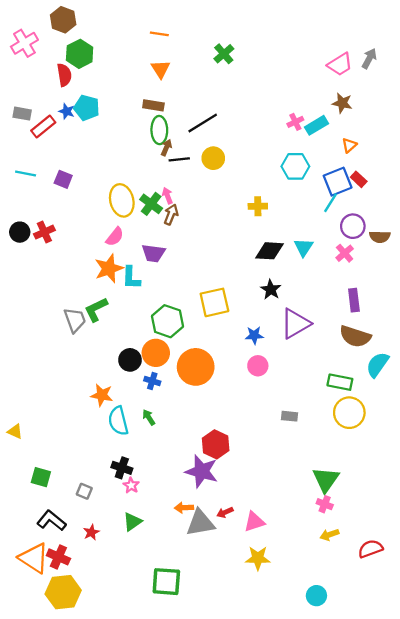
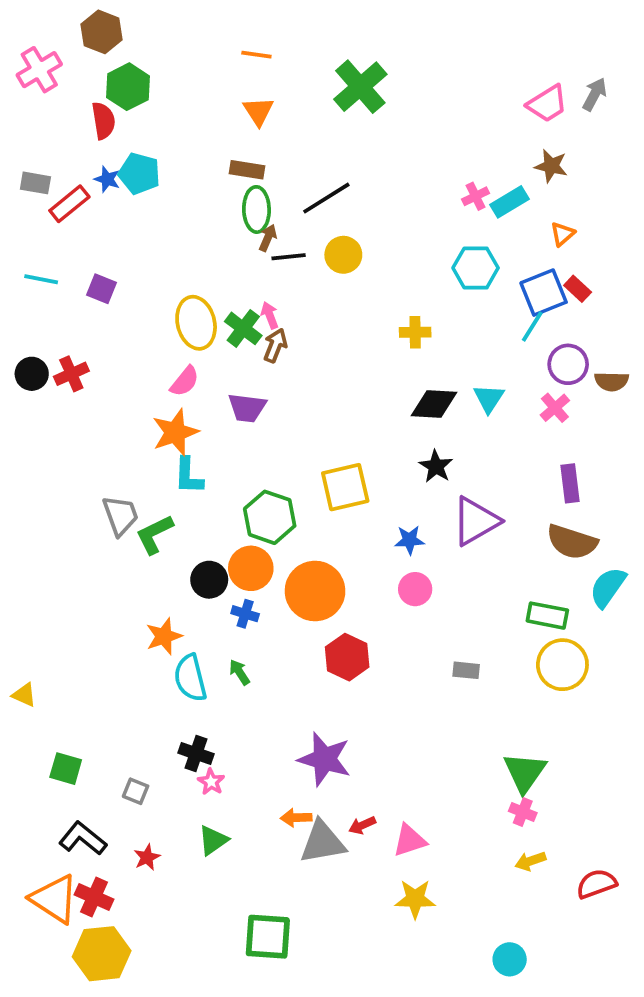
green cross: (224, 54) -> (360, 87), size x1.6
cyan L-shape: (131, 278) -> (188, 476), moved
green L-shape: (96, 309) -> (154, 534), moved
orange star: (102, 395) -> (164, 636), turned -30
red hexagon: (216, 444) -> (347, 657), moved

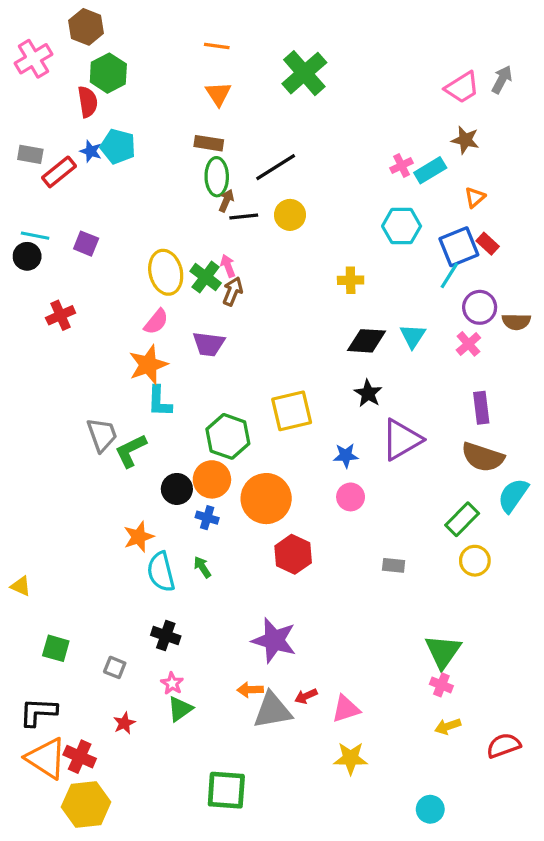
black circle: (32, 374) -> (27, 256), moved
green rectangle: (547, 616) -> (462, 519), turned -56
yellow circle: (562, 665) -> (475, 561), size x0.7
pink star: (211, 782) -> (172, 683), moved
black L-shape: (83, 838) -> (38, 712), moved, turned -36

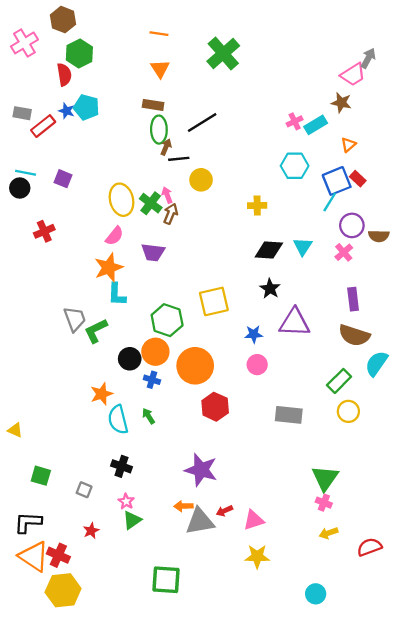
pink trapezoid: (462, 87) -> (353, 75), moved
yellow circle: (290, 215) -> (201, 180), moved
purple triangle: (402, 440) -> (295, 322), turned 32
gray rectangle: (394, 565) -> (289, 415), size x1.6

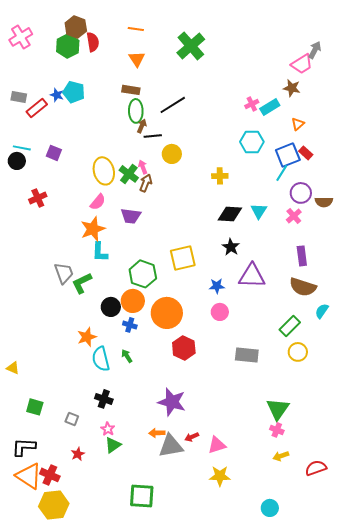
brown hexagon: (63, 20) -> (76, 27), moved
red semicircle: (64, 75) -> (93, 42), moved
cyan semicircle: (376, 363) -> (322, 311), size x0.7

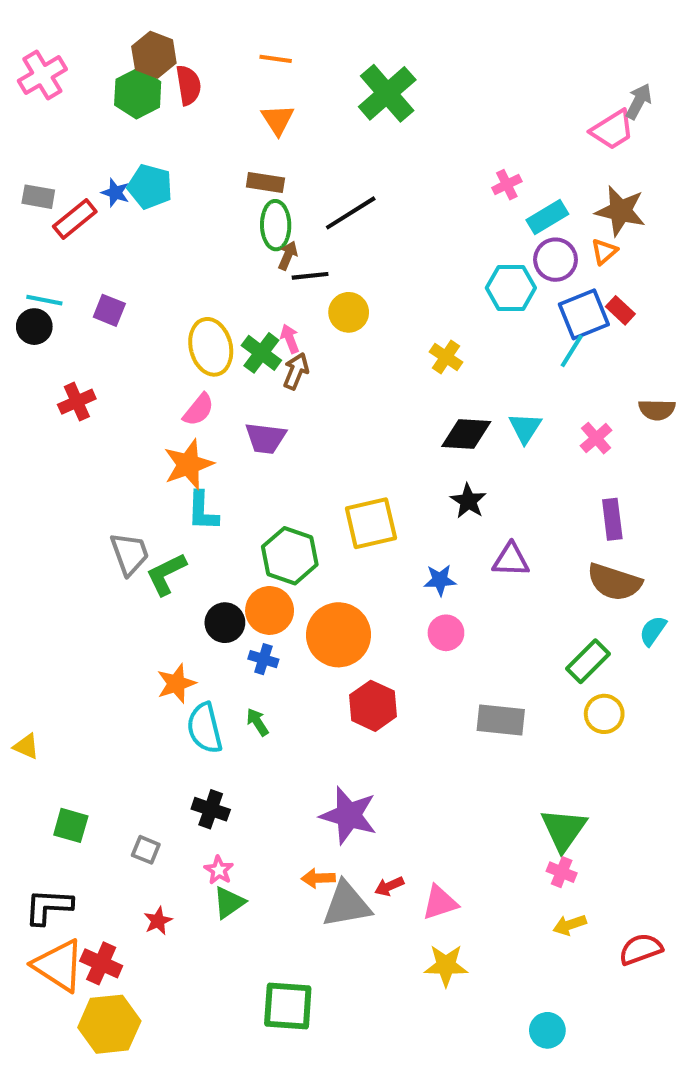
brown star: (292, 88) -> (620, 211), moved, size x1.4
pink cross: (252, 104) -> (507, 185), moved
yellow cross: (220, 176) -> (446, 357), turned 35
purple circle: (301, 193) -> (556, 260), moved
purple triangle: (252, 276) -> (511, 560), size x0.7

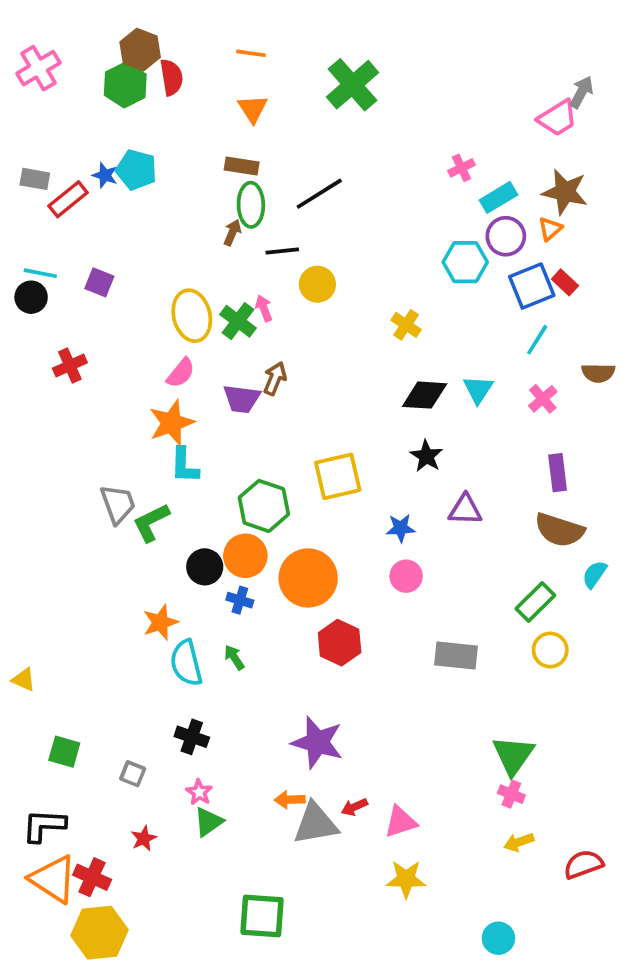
brown arrow: (288, 256) -> (232, 233), moved
cyan line: (572, 351) -> (537, 340), moved
brown arrow: (296, 371) -> (275, 378), moved

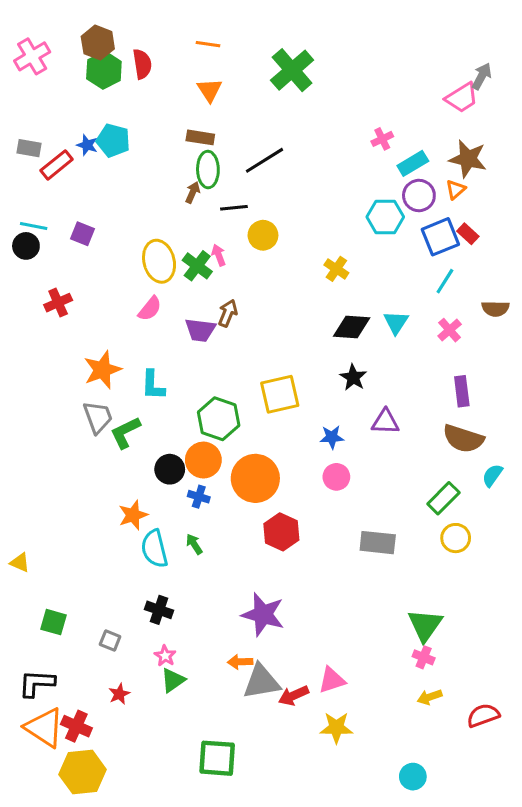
brown hexagon: (140, 50) -> (98, 43), moved
orange star: (171, 423) -> (102, 370), moved
red arrow: (354, 807) -> (294, 696), moved, size x1.4

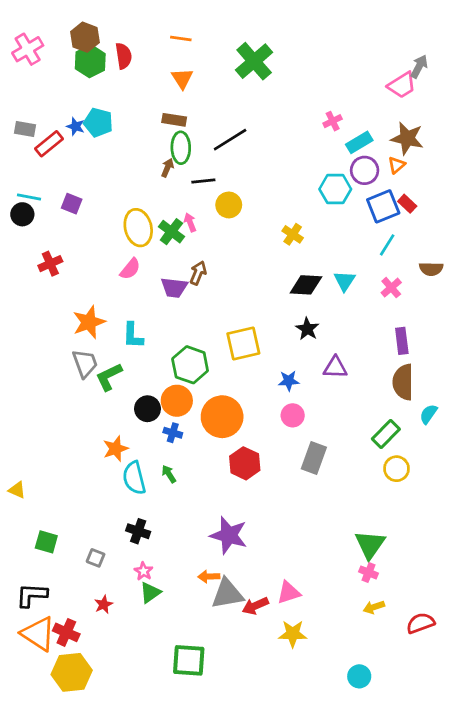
brown semicircle: (463, 439) -> (403, 382), turned 72
gray rectangle: (378, 543) -> (314, 458), moved, turned -76

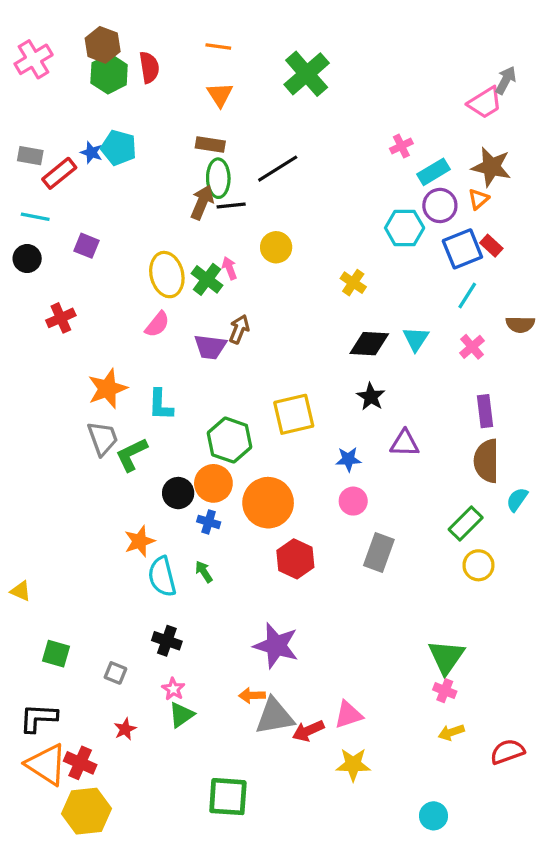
brown arrow: (167, 168) -> (202, 202), size x1.5
black line: (203, 181) -> (231, 205), moved
cyan line: (29, 197) -> (35, 217), moved

